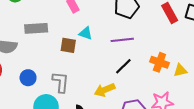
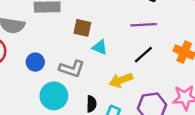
cyan triangle: (86, 33) -> (100, 47), moved
gray L-shape: (61, 82) -> (72, 69), turned 100

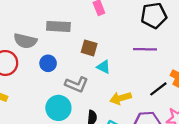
black line: (143, 55) -> (158, 89), moved
blue circle: (35, 62) -> (48, 63), moved

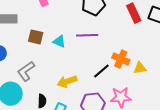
cyan triangle: (104, 67) -> (59, 41), moved
gray L-shape: (77, 84) -> (26, 71), turned 125

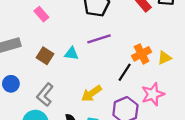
brown square: (36, 37) -> (45, 56), turned 35
orange cross: (121, 59) -> (142, 54), turned -36

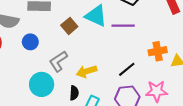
cyan triangle: (71, 54) -> (96, 16), moved, size x1.6
black line: (125, 72) -> (127, 69), moved
yellow arrow: (92, 93) -> (86, 71), moved

